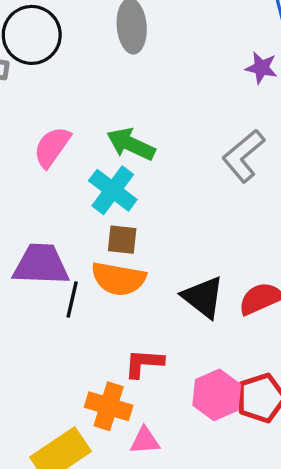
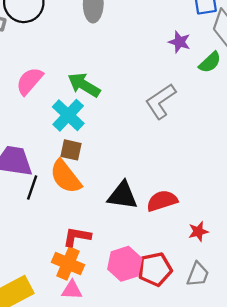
orange semicircle: (118, 279) -> (66, 177), turned 36
black triangle: (203, 297) -> (123, 196), turned -36
orange cross: (109, 406) -> (68, 263), moved

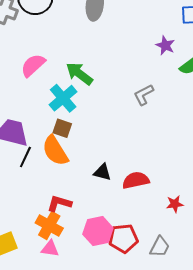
gray L-shape: (161, 101) -> (144, 95), size x0.7
black triangle: (123, 196) -> (102, 172), size x0.7
red star: (198, 232) -> (175, 204), moved

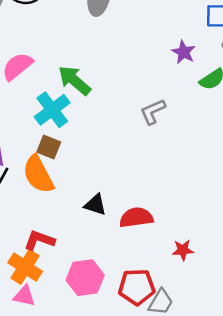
red pentagon: (123, 238) -> (137, 287), moved

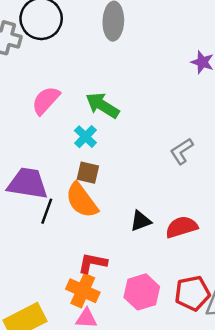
cyan cross: (52, 110) -> (85, 137), size x0.7
gray L-shape: (153, 112) -> (182, 151), moved
black triangle: (95, 205) -> (141, 221), turned -30

